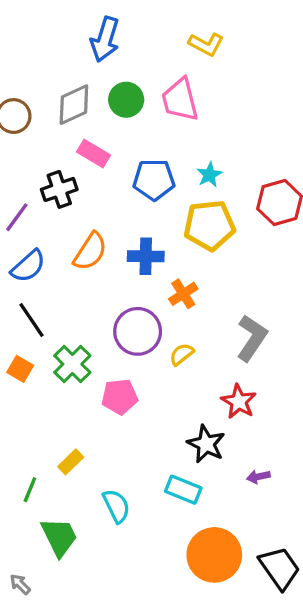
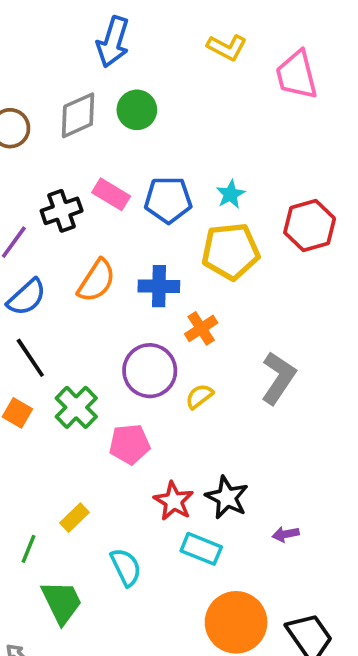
pink trapezoid: (180, 100) -> (297, 75), moved
pink rectangle: (94, 154) -> (111, 194), moved
red star: (239, 402) -> (174, 501), moved

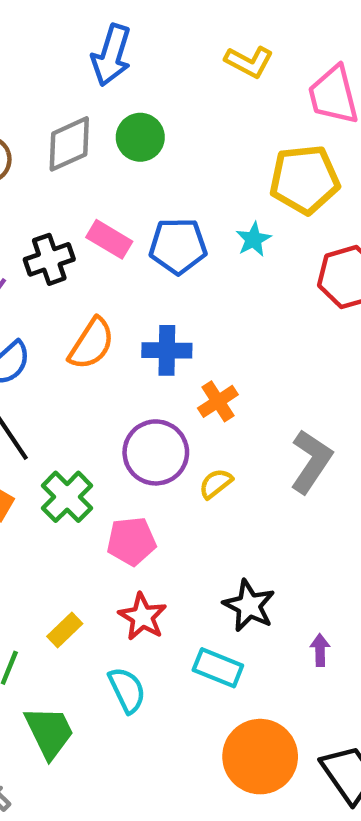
yellow pentagon: (231, 251) -> (305, 179), moved
red star: (174, 501) -> (142, 617), moved
purple arrow: (286, 534) -> (320, 650), turned 100

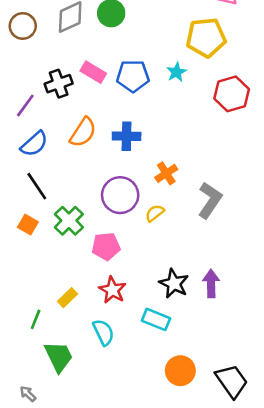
orange cross: (218, 401) -> (166, 173), moved
purple arrow: (320, 650) -> (211, 284), moved, size x1.5
orange circle: (260, 757) -> (180, 371), size x0.7

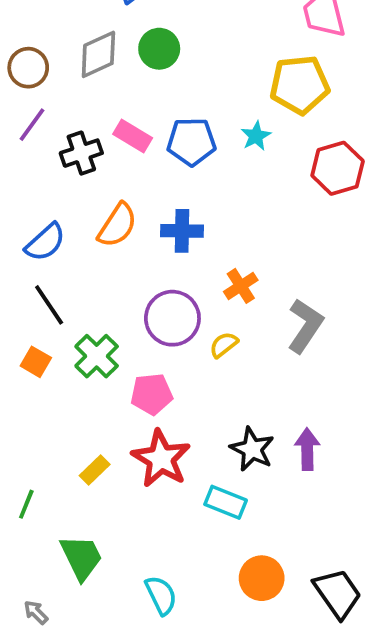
purple line: (25, 105) -> (32, 125), moved
red star: (112, 290) -> (161, 459), size x1.4
green line: (36, 319) -> (26, 504), moved
cyan semicircle: (103, 332) -> (161, 595), moved

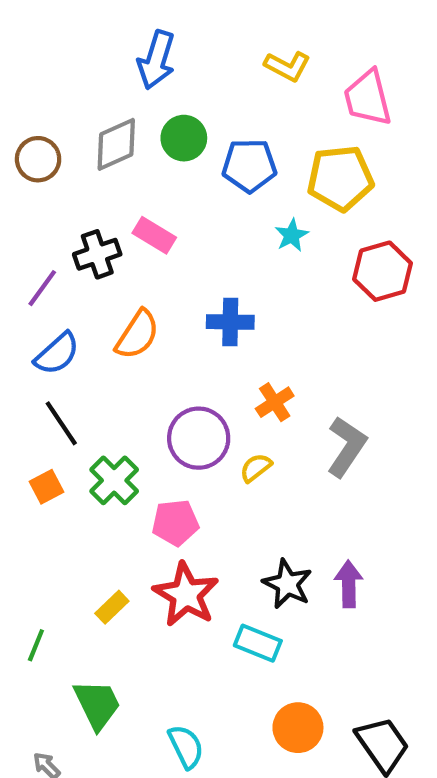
purple line: (32, 125) -> (42, 288), moved
blue pentagon: (191, 142) -> (249, 166), moved
blue cross: (182, 231) -> (230, 322), moved
orange square: (36, 362) -> (46, 487), turned 32

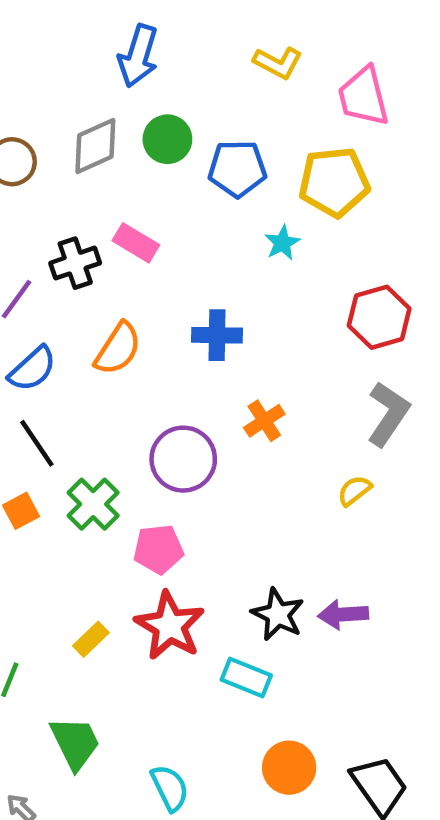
red hexagon: (382, 271) -> (379, 317), moved
gray L-shape: (347, 447) -> (388, 414), moved
yellow semicircle: (256, 468) -> (354, 491), moved
purple arrow: (349, 584) -> (343, 614), turned -93

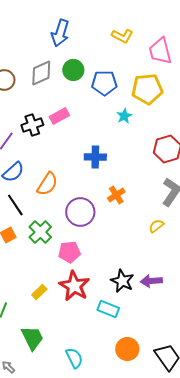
pink rectangle: (136, 243) -> (59, 116), turned -60
orange semicircle: (118, 349) -> (47, 184), moved

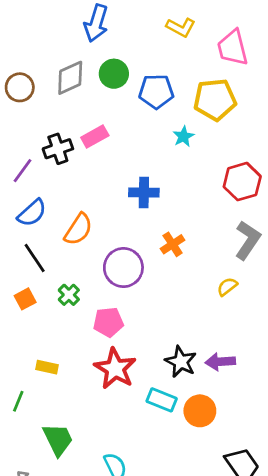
green cross: (40, 232) -> (69, 295), size x0.7
yellow rectangle: (39, 292) -> (47, 367), moved, turned 56
orange circle: (127, 349) -> (200, 411), moved

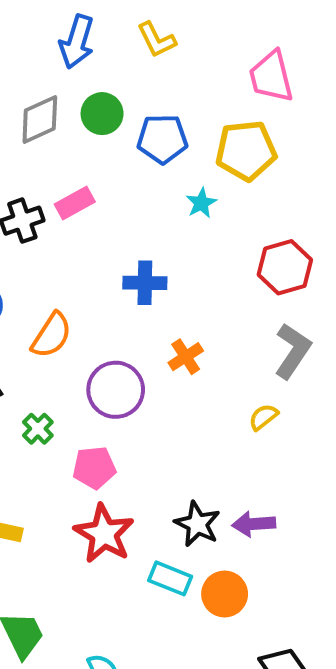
yellow L-shape: (181, 27) -> (157, 40), moved, turned 36

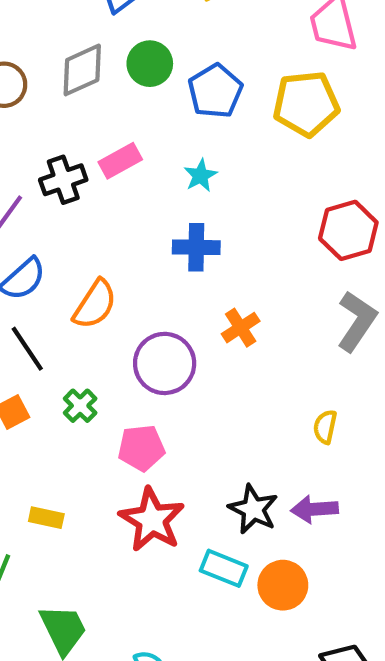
blue pentagon: (162, 139) -> (215, 91), turned -30
cyan star: (201, 203) -> (200, 176), moved
yellow semicircle: (263, 417) -> (325, 427), moved, turned -40

